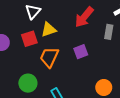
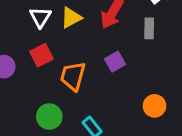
yellow triangle: (49, 29) -> (71, 18), moved

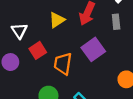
white triangle: (40, 17) -> (19, 31), moved
purple square: (115, 62) -> (93, 49), size x1.5

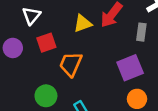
yellow triangle: (57, 20) -> (83, 23), moved
purple square: (93, 49) -> (130, 68), moved

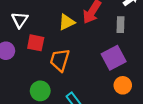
red square: (46, 43) -> (36, 43), turned 36

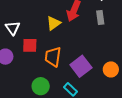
purple square: (114, 58) -> (81, 66), moved

